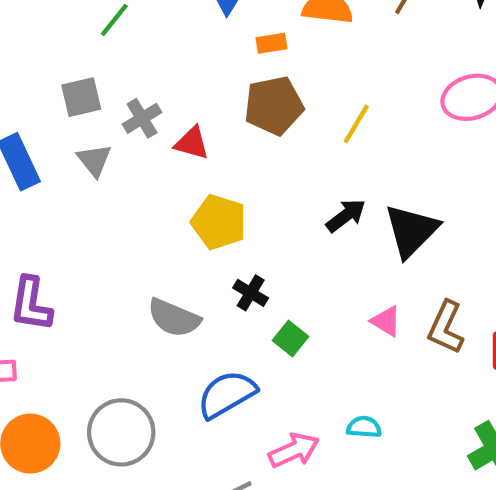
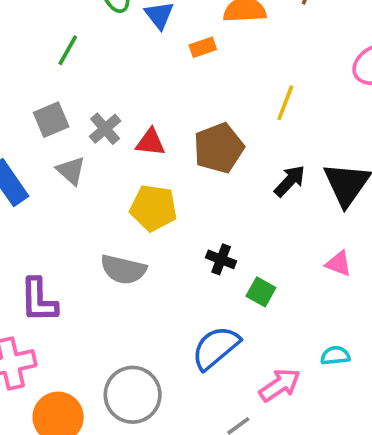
brown pentagon: (274, 106) -> (219, 148), moved
yellow pentagon: (219, 222) -> (154, 208), moved
gray semicircle: (174, 318) -> (123, 269), moved

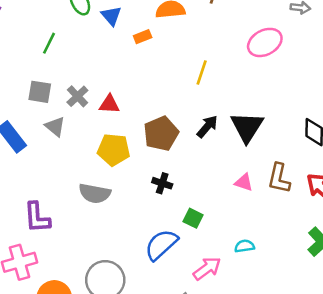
gray square: (51, 120) -> (40, 92), turned 35
brown pentagon: (219, 148) -> (161, 134), moved
green square: (261, 292) -> (193, 218), moved

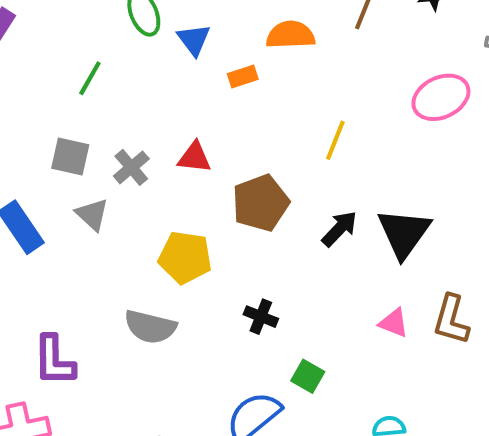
red triangle: (109, 104) -> (194, 157), moved
brown pentagon: (161, 134) -> (261, 203), moved

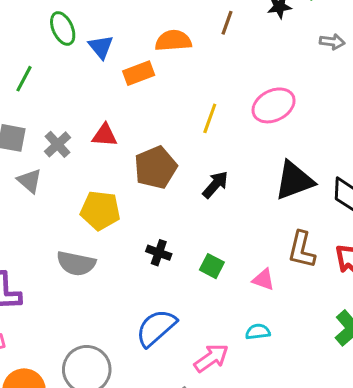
orange rectangle: (243, 76) -> (139, 73), size x1.4
pink ellipse: (441, 97) -> (274, 105), moved
black triangle: (404, 233) -> (294, 181), moved, turned 36
pink triangle: (394, 323) -> (263, 280), moved
green square: (308, 376) -> (212, 266), moved

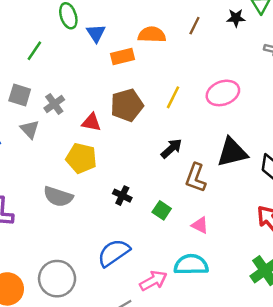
red triangle: (105, 135) -> (91, 122), moved
brown pentagon: (155, 167) -> (127, 105), moved
brown L-shape: (302, 250) -> (196, 178), moved
cyan semicircle: (258, 332) -> (191, 265), size x1.8

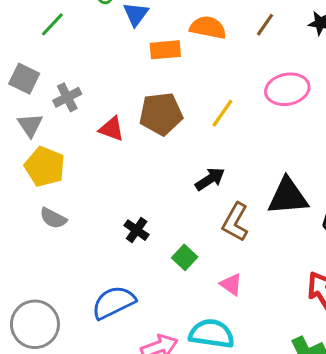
pink ellipse: (223, 93) -> (287, 89), moved
yellow pentagon: (81, 158) -> (45, 167), moved
gray semicircle: (58, 197) -> (53, 218), size x0.7

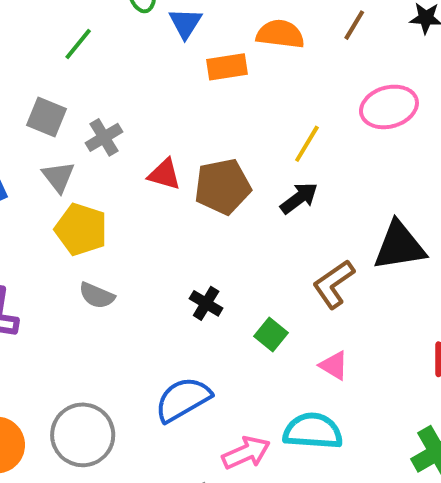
brown pentagon: (161, 114) -> (223, 187), moved
black arrow: (210, 179) -> (299, 198), moved
brown L-shape: (235, 222) -> (334, 284), turned 30

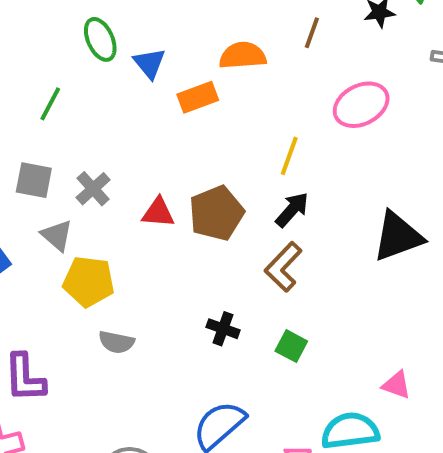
brown L-shape: (334, 284) -> (283, 267), moved
pink triangle: (334, 365) -> (396, 385), moved

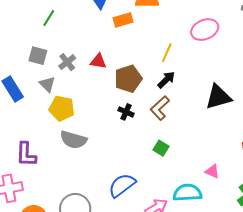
red triangle: (158, 213) -> (98, 61), moved
black cross: (223, 329) -> (126, 112), moved
gray semicircle: (116, 342) -> (73, 140), size x1.5

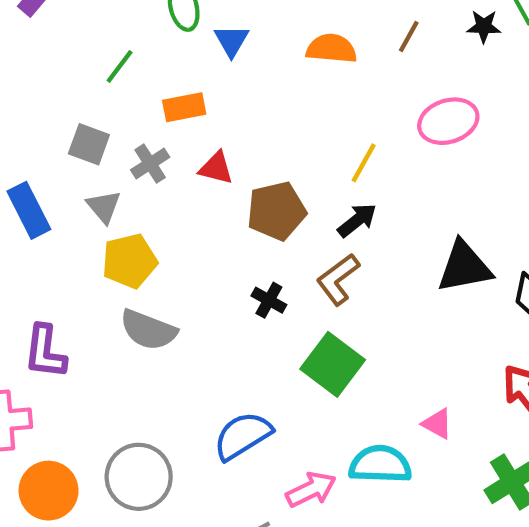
orange rectangle: (123, 20) -> (184, 107), moved
yellow pentagon: (62, 108) -> (130, 261), turned -30
black cross: (126, 112) -> (269, 300), moved
green square: (161, 148) -> (333, 364), size x1.8

